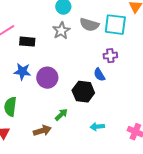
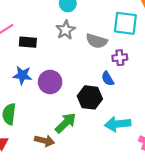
gray semicircle: (89, 25) -> (97, 41), moved
green arrow: (61, 115) -> (66, 123), size x1.5
cyan arrow: (97, 127) -> (118, 124), moved, size x1.6
brown arrow: (42, 131) -> (45, 141), turned 30

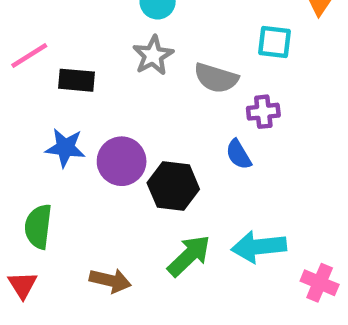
cyan square: (125, 23) -> (275, 42), size x0.7
black hexagon: (90, 97) -> (173, 186), moved
green arrow: (66, 123) -> (189, 256), moved

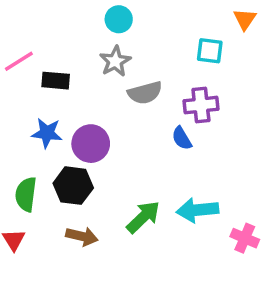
gray semicircle: (216, 78) -> (145, 93), moved, turned -32
purple cross: (263, 112) -> (201, 105), size x1.4
black hexagon: (173, 186) -> (73, 186), moved

